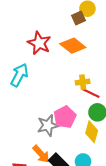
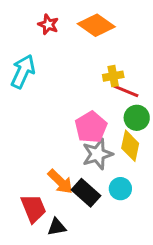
red star: (39, 43) -> (48, 24), size x0.6
gray star: (48, 125) -> (97, 154), moved

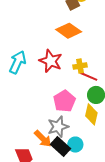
red star: (48, 24) -> (51, 61), moved, size x1.6
gray star: (97, 154) -> (58, 127), moved
cyan circle: (120, 189) -> (75, 145), moved

